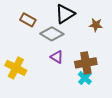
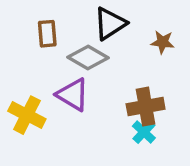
brown rectangle: (28, 20) -> (47, 34), turned 56
purple triangle: (57, 57) -> (73, 95), moved, size x1.5

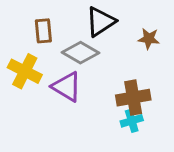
yellow cross: (27, 115) -> (25, 71), moved
cyan cross: (144, 132) -> (132, 121), turned 30

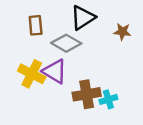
yellow cross: (25, 71) -> (32, 74), moved
brown cross: (133, 98) -> (87, 94), moved

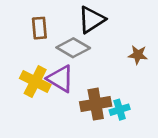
brown star: (122, 32) -> (138, 55), moved

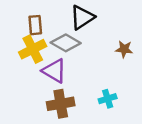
yellow cross: (35, 82) -> (33, 49), moved, turned 36
brown cross: (96, 104) -> (61, 104), moved

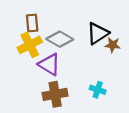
black triangle: (82, 17) -> (98, 33), moved
cyan cross: (108, 99) -> (98, 90), turned 35

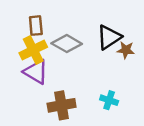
purple triangle: (49, 64) -> (36, 72), moved

